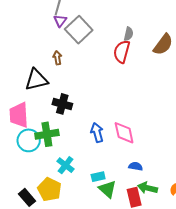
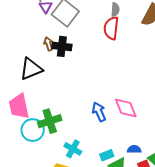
black cross: (62, 104) -> (62, 46), moved
blue semicircle: (136, 166) -> (134, 149), moved

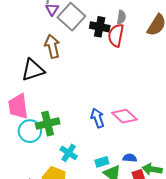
brown arrow: (49, 44) -> (52, 46), size x1.6
black cross: (62, 46) -> (100, 27), moved
pink diamond: (126, 108) -> (124, 116), turned -30

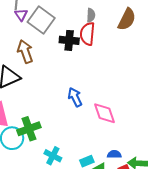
black cross: (100, 27) -> (69, 40), moved
pink diamond: (124, 116) -> (104, 113), turned 35
blue arrow: (98, 118) -> (75, 97), moved

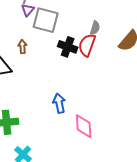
gray square: (41, 20) -> (46, 20), turned -36
brown arrow: (25, 52) -> (22, 47), size x0.6

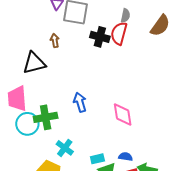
blue arrow: (59, 103) -> (80, 102), moved

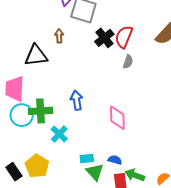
gray semicircle: (125, 16) -> (128, 62), moved
black cross: (100, 37) -> (104, 38), turned 30
cyan cross: (65, 148) -> (59, 134), moved

